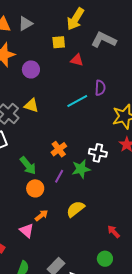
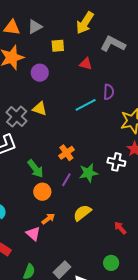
yellow square: (59, 42) -> (58, 46), moved
white cross: (98, 153) -> (116, 162), moved
red arrow: (114, 232) -> (120, 228), moved

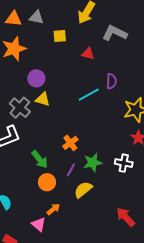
gray triangle: (35, 27) -> (36, 17), turned 42
purple circle: (40, 73) -> (36, 78), moved
white cross: (116, 162) -> (124, 163), moved
yellow semicircle: (82, 213) -> (83, 190), moved
red arrow: (120, 228) -> (126, 217), size x1.5

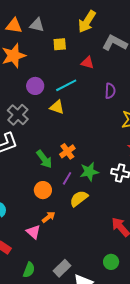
cyan line: (89, 95) -> (66, 85), moved
yellow triangle: (43, 99) -> (57, 107), moved
green arrow: (40, 159) -> (44, 159), moved

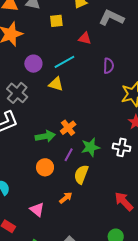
green arrow: (44, 159) -> (45, 136), turned -60
yellow semicircle: (79, 199) -> (81, 174), turned -30
orange arrow: (49, 217) -> (66, 198), moved

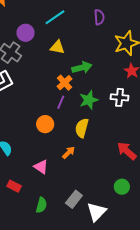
purple circle: (33, 64) -> (26, 33), moved
yellow triangle: (56, 84) -> (57, 47), moved
green arrow: (45, 136) -> (82, 68), moved
purple line: (69, 155) -> (61, 102), moved

